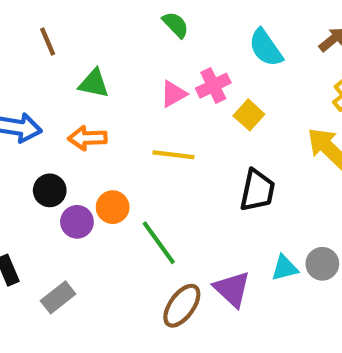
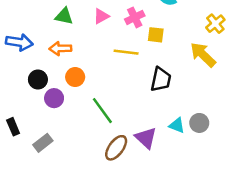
pink triangle: (173, 94) -> (101, 16), moved
yellow square: (249, 115) -> (156, 35), turned -35
yellow line: (173, 155) -> (126, 52), moved
orange circle: (113, 207) -> (75, 77), moved
cyan triangle: (285, 268) -> (177, 125), turned 35

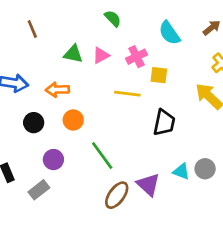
green triangle: (64, 16) -> (73, 54), moved
purple circle: (54, 98) -> (53, 160), moved

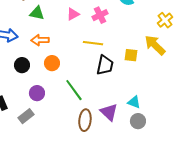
green triangle: (73, 54) -> (37, 13), moved
yellow square: (159, 75) -> (131, 55), moved
black trapezoid: (164, 123) -> (105, 65), moved
gray circle: (205, 169) -> (138, 121), moved
brown ellipse: (117, 195) -> (85, 120), turned -30

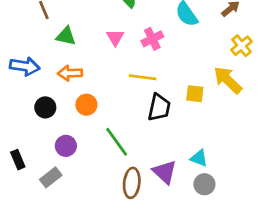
pink triangle: (73, 14) -> (115, 37), turned -32

